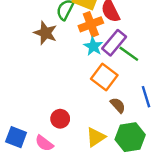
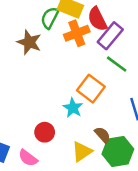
purple rectangle: (114, 43) -> (110, 36), moved
cyan star: (93, 46) -> (73, 108), moved
brown semicircle: (118, 105) -> (102, 135), moved

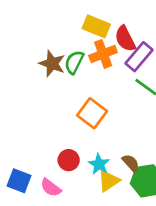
green semicircle: (50, 18) -> (74, 62), moved
orange square: (91, 89) -> (92, 113), moved
cyan star: (73, 108) -> (99, 164), moved

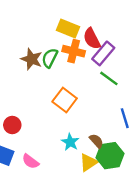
orange cross: (103, 54) -> (74, 51), turned 35
red circle: (69, 160) -> (12, 125), moved
yellow triangle: (109, 181) -> (88, 163), moved

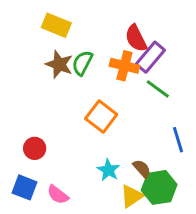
yellow rectangle: (68, 28) -> (56, 25), moved
orange cross: (74, 51) -> (124, 66), moved

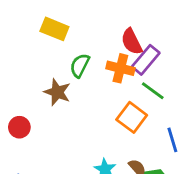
brown star: (59, 64) -> (57, 92), moved
orange square: (101, 116) -> (132, 117), moved
red circle: (35, 148) -> (19, 127), moved

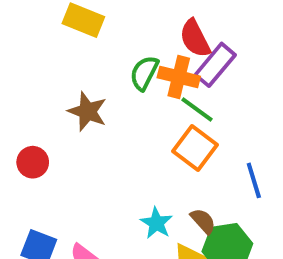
green semicircle: (80, 65) -> (144, 73), moved
green line: (153, 91) -> (197, 109), moved

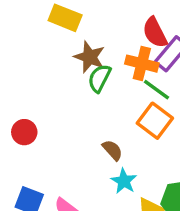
green semicircle: (144, 73) -> (99, 78), moved
brown star: (87, 111) -> (90, 57), moved
brown semicircle: (203, 221) -> (112, 150), moved

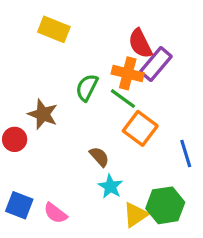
brown star: (90, 57) -> (43, 114), moved
green line: (157, 90) -> (123, 99), moved

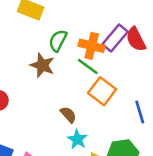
red semicircle: (140, 44) -> (136, 39), moved
green semicircle: (87, 88) -> (58, 41), moved
brown star: (43, 114) -> (42, 65), moved

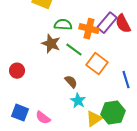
green semicircle: (58, 41) -> (63, 25), turned 66
green line: (88, 67) -> (74, 50), moved

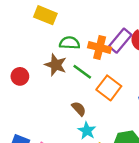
red circle: (17, 71) -> (20, 76), moved

